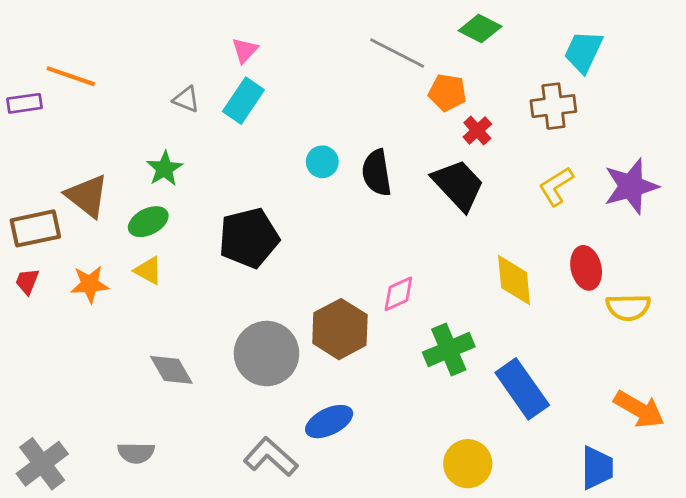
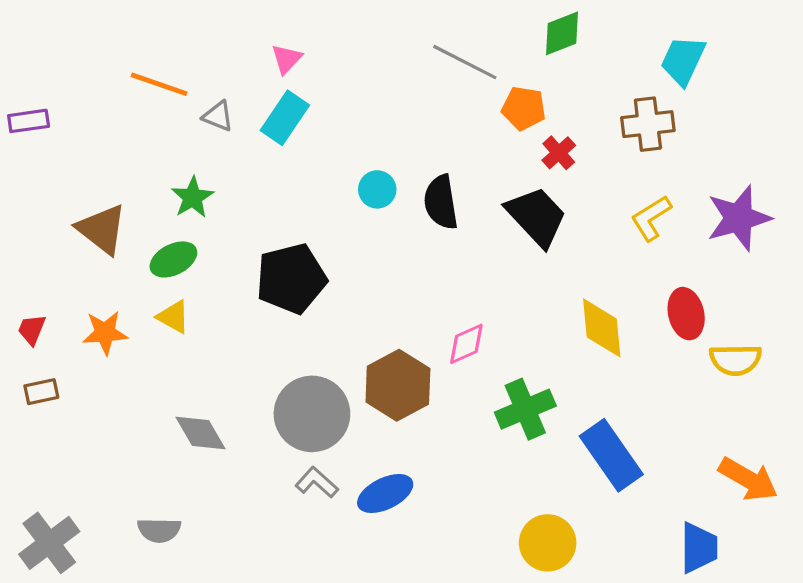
green diamond: (480, 29) -> (562, 33), turned -48
orange line: (71, 76) -> (159, 84), moved
brown rectangle: (35, 228) -> (41, 392), moved, size x0.6
gray L-shape: (271, 457) -> (317, 482), moved, size x0.7

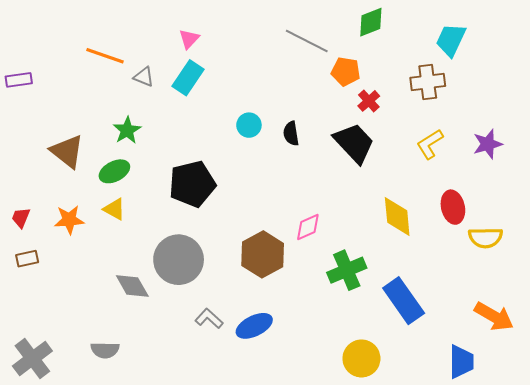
black semicircle: (441, 202) -> (291, 134), size x0.7
purple star: (739, 218) -> (488, 144), size x0.7
gray circle: (312, 414) -> (179, 260), moved

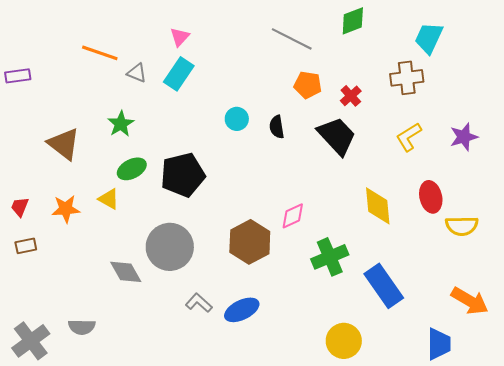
orange pentagon: (346, 71) -> (308, 85), moved
green ellipse: (114, 171) -> (132, 169), moved
gray semicircle: (105, 350) -> (82, 327), moved

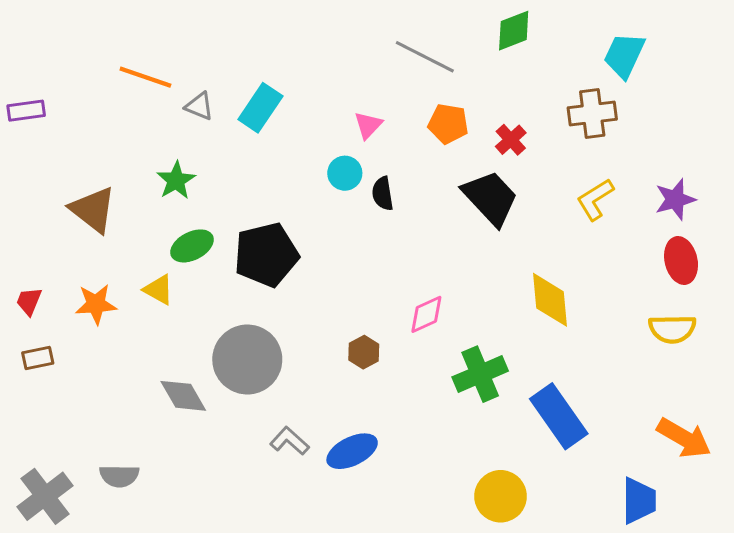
pink triangle: (180, 37) -> (368, 125), moved
black semicircle: (277, 127) -> (383, 194), moved
red ellipse: (431, 197) -> (681, 261), moved
brown hexagon: (250, 242) -> (364, 352), size x0.5

